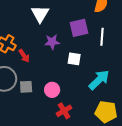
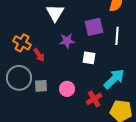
red cross: (64, 111) -> (94, 99), moved

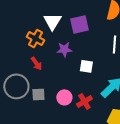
purple square: (94, 27) -> (79, 24), moved
orange cross: (22, 43) -> (35, 38), moved
red cross: (94, 99) -> (84, 101), moved

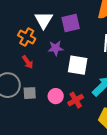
white square: (86, 66) -> (78, 65), size x1.5

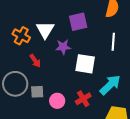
white triangle: (44, 20) -> (45, 30), moved
orange cross: (27, 37) -> (21, 36), moved
pink circle: (56, 96) -> (57, 101), moved

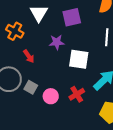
white triangle: (45, 30) -> (39, 13), moved
gray square: (37, 92) -> (31, 87), turned 32

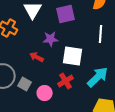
red arrow: (29, 56) -> (37, 57), moved, turned 152
red cross: (77, 94) -> (66, 81), moved

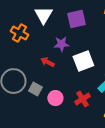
white square: (73, 56) -> (83, 61), turned -30
red cross: (66, 81) -> (82, 99), moved

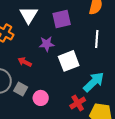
red arrow: (47, 62) -> (25, 62), moved
red cross: (82, 99) -> (78, 103), moved

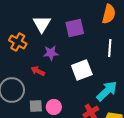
purple star: (47, 44) -> (51, 53), moved
gray square: (21, 89) -> (36, 106), moved, turned -32

